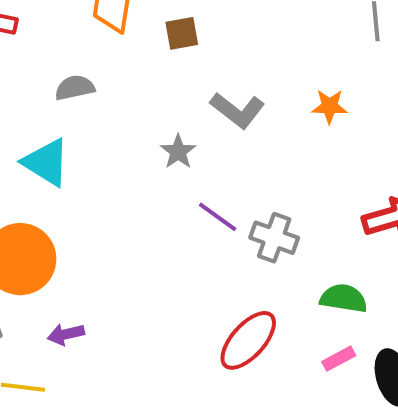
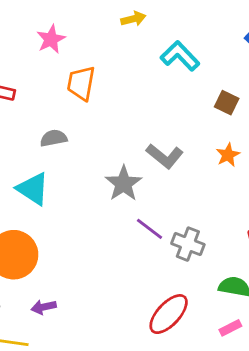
brown square: (182, 33) -> (227, 103), moved, turned 35
orange star: (329, 106) -> (228, 155), turned -30
gray star: (178, 152) -> (123, 184), size x1.5

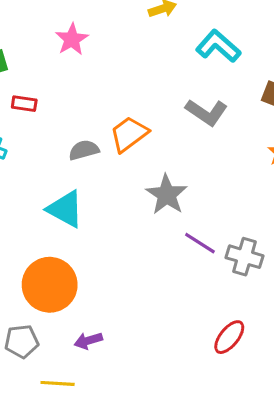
orange trapezoid: (81, 83) -> (129, 134), moved, turned 48
gray L-shape: (165, 156) -> (207, 112), moved
red ellipse: (169, 314) -> (229, 337), size x0.7

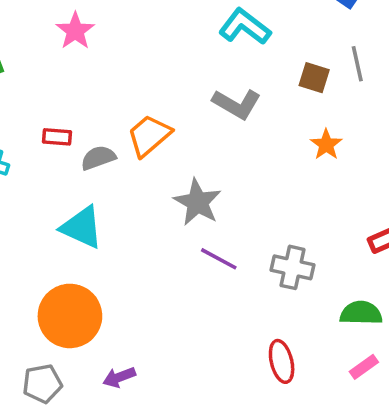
red rectangle: (24, 104) -> (57, 137), moved
purple line: (200, 243) -> (219, 259), moved
red ellipse: (229, 337) -> (282, 361), turned -48

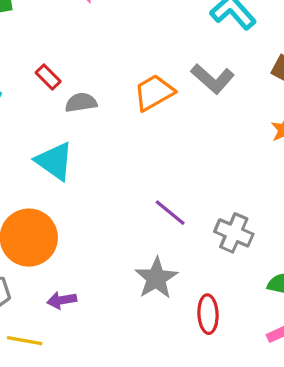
orange trapezoid: (149, 135) -> (154, 93), moved
red rectangle: (57, 137) -> (48, 77), turned 30
gray star: (197, 202) -> (156, 278), moved

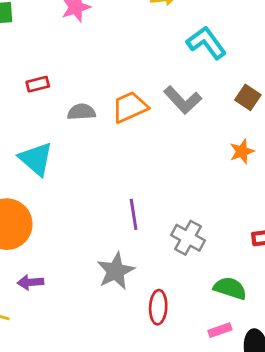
red rectangle: (48, 77) -> (38, 84), turned -65
gray semicircle: (81, 103) -> (81, 112), moved
purple line: (170, 213) -> (134, 214), turned 36

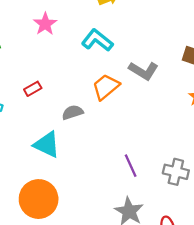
cyan L-shape: (206, 43) -> (97, 40), moved
gray semicircle: (81, 112) -> (72, 112), moved

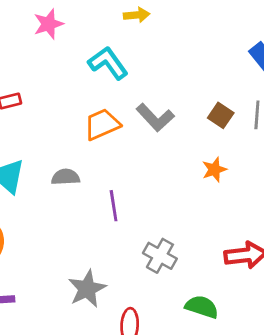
gray semicircle: (72, 112) -> (66, 177), moved
purple line: (131, 166) -> (114, 206), moved

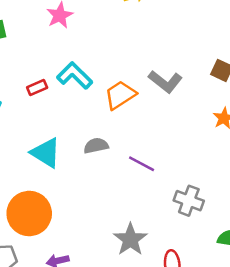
cyan L-shape: (108, 63) -> (75, 76), moved
purple line: (114, 206) -> (142, 164), turned -44

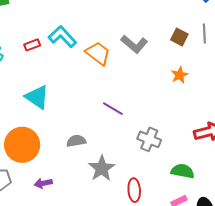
orange trapezoid: (120, 95) -> (98, 53), turned 68
gray semicircle: (96, 146) -> (76, 141), moved

